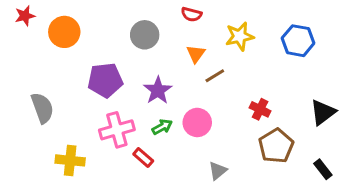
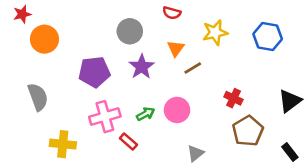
orange circle: (64, 32) -> (44, 39), moved
purple star: (158, 90) -> (142, 67), moved

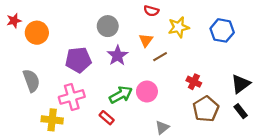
red semicircle: (172, 13) -> (151, 11), moved
red star: (22, 14) -> (14, 21), moved
green arrow: (146, 114) -> (121, 95), size x1.5
pink cross: (105, 117) -> (72, 97), moved
black rectangle: (290, 152) -> (241, 111), moved

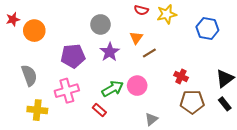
yellow star: (179, 27) -> (167, 14), moved
brown pentagon: (206, 109) -> (192, 102), turned 30
yellow cross: (52, 120) -> (37, 110), moved

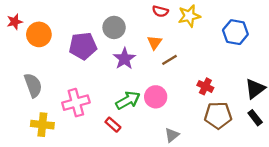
purple pentagon: (73, 56) -> (83, 46), moved

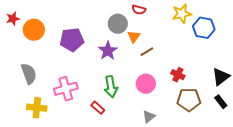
yellow star: (189, 16) -> (182, 14), moved
gray circle: (114, 27) -> (118, 24), moved
pink circle: (156, 97) -> (146, 84), moved
green arrow: (128, 100) -> (111, 87), turned 110

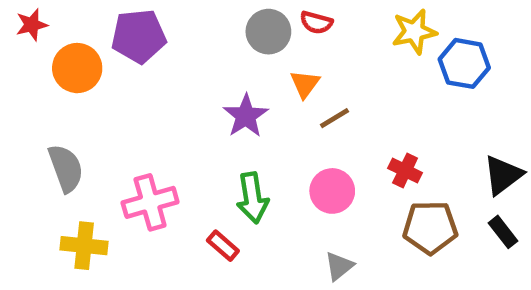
red star: (13, 19) -> (32, 25), moved
gray circle: (118, 24) -> (268, 32), moved
purple pentagon: (72, 40) -> (139, 36), moved

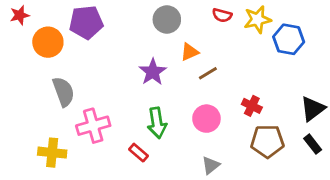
red semicircle: (316, 22) -> (222, 15), moved
orange triangle: (305, 84) -> (189, 52), turned 30
gray semicircle: (66, 168) -> (63, 92), moved

